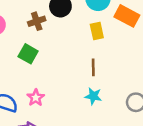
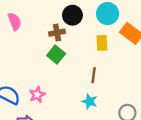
brown cross: (37, 21) -> (57, 33), moved
green square: (28, 54) -> (56, 55), moved

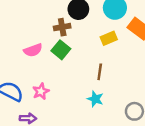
pink semicircle: (15, 22) -> (33, 50), moved, turned 90
yellow rectangle: (102, 43) -> (109, 38), turned 70

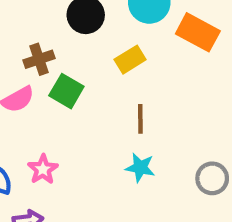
brown cross: (62, 27) -> (39, 59), moved
yellow rectangle: (109, 38) -> (130, 60), moved

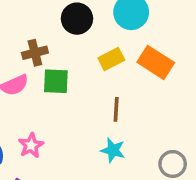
orange rectangle: (198, 32) -> (156, 62), moved
green square: (66, 91) -> (56, 81), turned -32

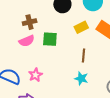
brown cross: (35, 53) -> (30, 22), moved

